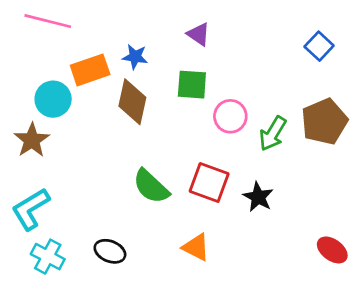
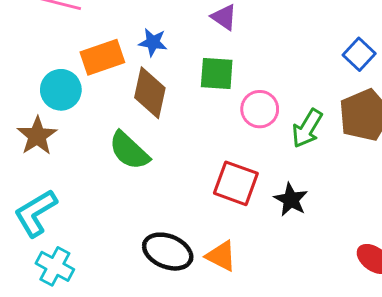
blue square: (319, 46) -> (359, 54), moved
green semicircle: (151, 186) -> (129, 151), moved
black ellipse: (110, 251) -> (168, 252), moved, size x1.4

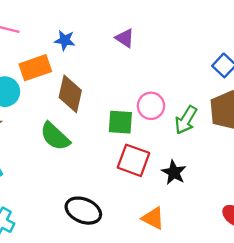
blue star: (153, 42) -> (65, 40), moved
green square: (217, 73) -> (120, 122), moved
orange triangle: (221, 256) -> (153, 218), moved

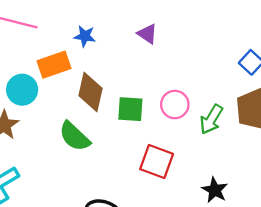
green square: (120, 122) -> (130, 109), moved
black star: (174, 172) -> (215, 190), moved

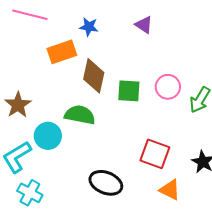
cyan circle: (22, 90) -> (48, 136), moved
green semicircle: (75, 136) -> (80, 115), turned 148
red square: (157, 162) -> (155, 154), moved

